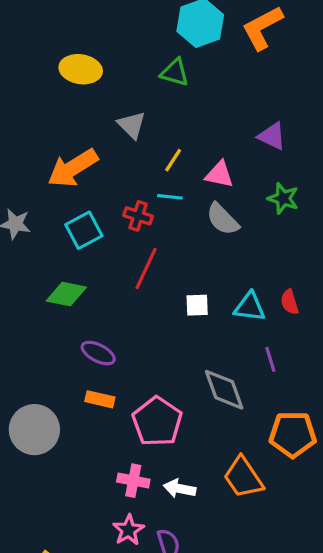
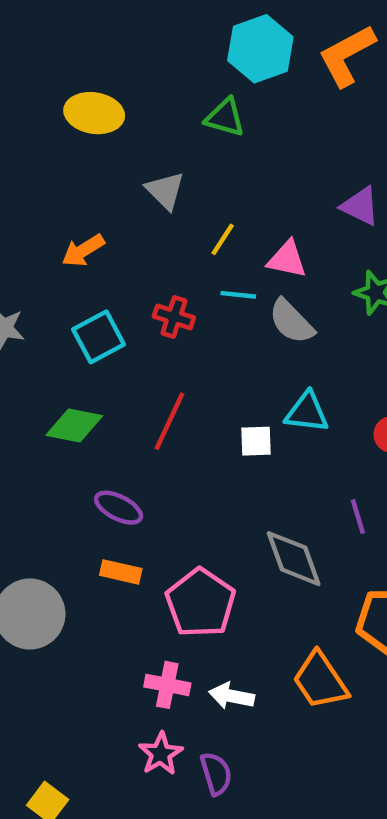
orange arrow: (73, 168) -> (83, 250), size x0.6
cyan line: (170, 197) -> (238, 295), moved
red line: (146, 269) -> (169, 421), moved
cyan triangle: (250, 307) -> (307, 412), moved

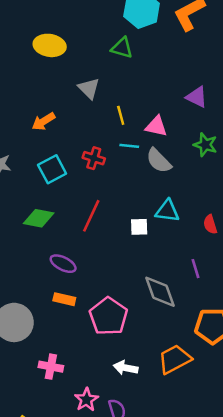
yellow line: (223, 239) -> (121, 115), turned -48
orange trapezoid: (320, 681) -> (175, 359), turned 96
pink cross: (167, 685) -> (51, 367), moved

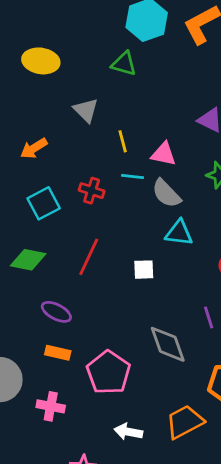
cyan triangle: (167, 211) -> (179, 233), moved
pink cross: (51, 367) -> (51, 406), moved

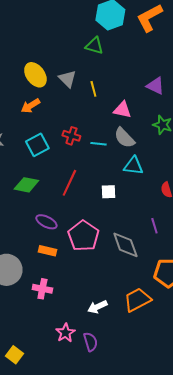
yellow ellipse: (41, 61) -> (35, 75), moved, turned 45
yellow line: (123, 141) -> (93, 89), moved
cyan line: (132, 177) -> (98, 144), moved
pink pentagon: (109, 372) -> (83, 236), moved
white arrow: (128, 432) -> (97, 307), turned -36

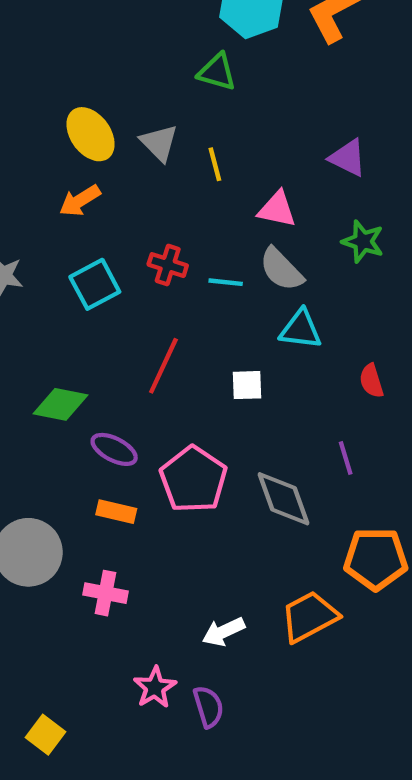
green diamond: (26, 185) -> (61, 404), moved

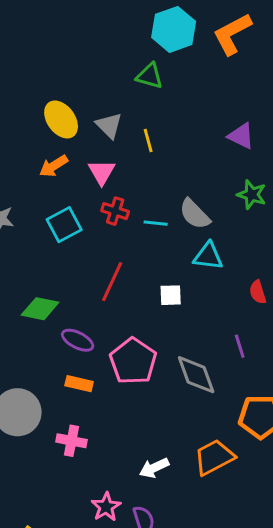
pink triangle: (277, 209) -> (102, 172), moved, turned 48

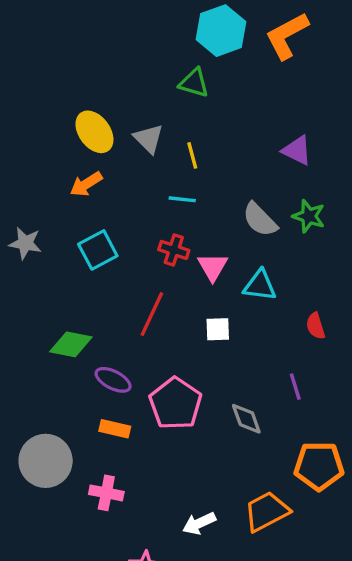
pink triangle: (102, 172) -> (213, 267), moved
red cross: (115, 211) -> (174, 250), moved
gray semicircle: (195, 214) -> (260, 220), moved
cyan line: (156, 223) -> (182, 199), moved
gray diamond: (196, 375) -> (246, 419), size x0.7

